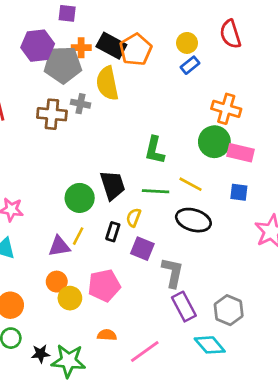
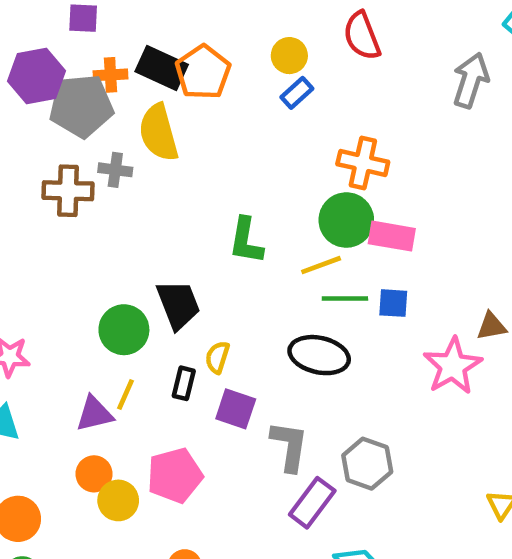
yellow line: (191, 184) -> (321, 265), moved, turned -45
green line: (156, 191) -> (345, 299), moved
purple rectangle: (184, 307) -> (312, 503), turned 68
gray hexagon: (229, 310) -> (367, 464), moved

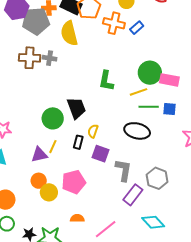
blue rectangle: (297, 93) -> (137, 28), moved
orange cross: (363, 163) -> (114, 23), moved
gray cross: (115, 170) -> (50, 58), moved

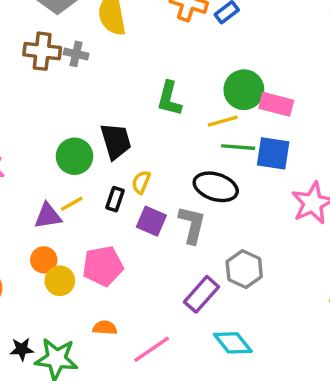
blue square: (170, 109) -> (273, 153), size x1.5
yellow line: (53, 147) -> (72, 204), turned 32
gray L-shape: (123, 170) -> (192, 225), moved

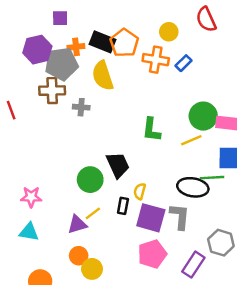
brown cross: (42, 51) -> (52, 91), moved
green line: (238, 147) -> (212, 178), moved
purple square: (151, 221) -> (151, 218), size x1.4
pink pentagon: (103, 266) -> (152, 254), moved

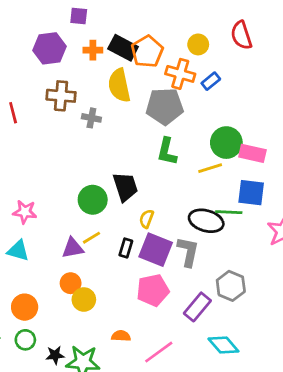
gray pentagon: (62, 64) -> (165, 106), moved
black rectangle: (123, 206) -> (126, 248), moved

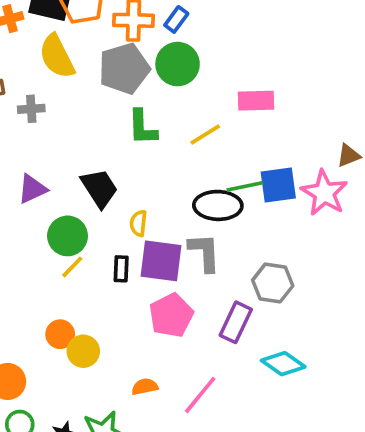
green circle: (226, 143) -> (178, 64), moved
blue square: (251, 193) -> (278, 185), moved
green circle: (93, 200) -> (68, 236), moved
purple triangle: (73, 248) -> (32, 189), moved

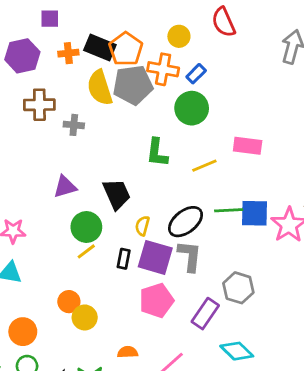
gray pentagon: (124, 68) -> (133, 85), moved
black ellipse: (218, 205) -> (185, 222), moved, turned -48

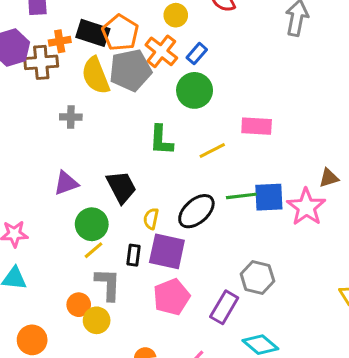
orange cross: (163, 69) -> (161, 51), turned 32
brown cross: (39, 105) -> (41, 62), moved
gray L-shape: (190, 256) -> (108, 284), moved

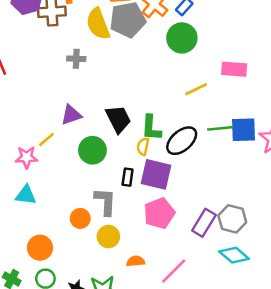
green L-shape: (161, 140) -> (151, 128), moved
yellow line: (93, 250) -> (46, 139), moved
gray hexagon: (257, 277) -> (232, 219), moved
yellow circle: (97, 320) -> (108, 237), moved

